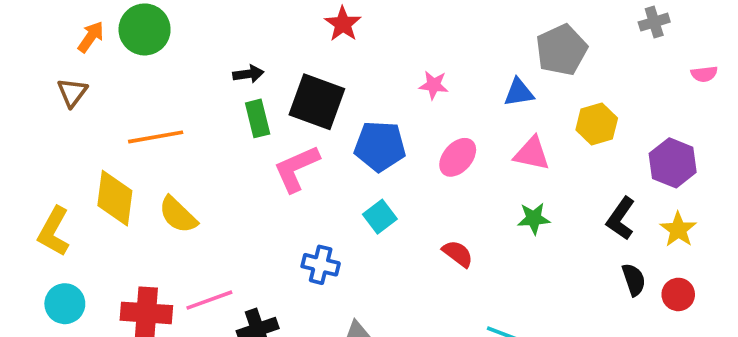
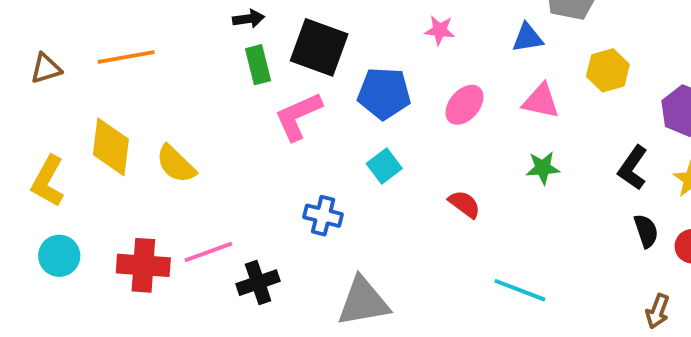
brown triangle: (72, 92) -> (46, 68), moved, turned 36
orange line: (156, 137) -> (126, 57), moved

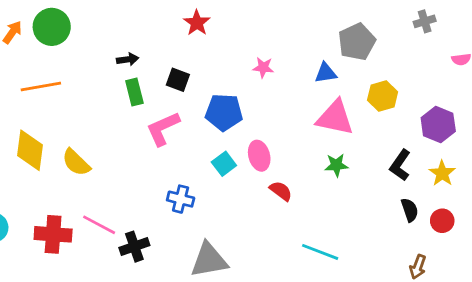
black square: (319, 47) -> (178, 80), size x0.6
pink triangle: (541, 101) -> (335, 118), size x1.4
pink ellipse: (464, 105) -> (259, 156), moved, turned -56
pink line: (208, 252) -> (99, 225), turned 48

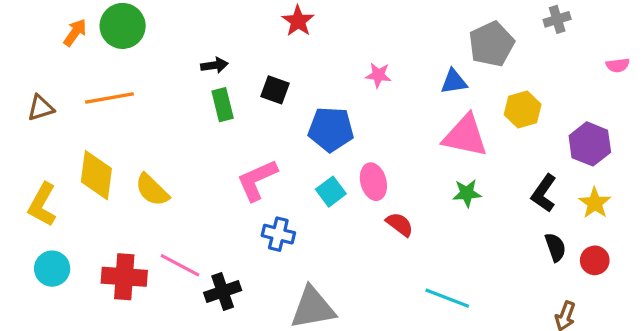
gray cross: (425, 21) -> (557, 19), moved
pink L-shape: (163, 129) -> (257, 180), moved

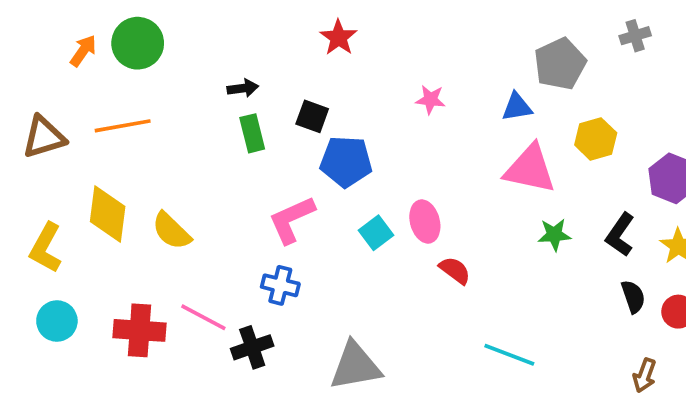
brown triangle: (41, 108) -> (44, 137), size x1.4
blue pentagon: (331, 129) -> (346, 161), moved
green star: (467, 193) -> (554, 235), moved
blue cross: (278, 234) -> (280, 285), moved

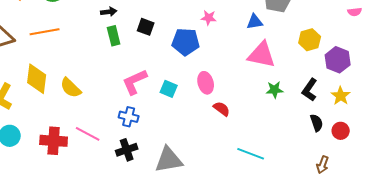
yellow hexagon: (596, 139) -> (310, 40), moved
blue pentagon: (346, 161) -> (186, 42), moved
cyan square: (376, 233) -> (169, 89), moved, turned -30
black cross: (252, 347) -> (127, 150), moved

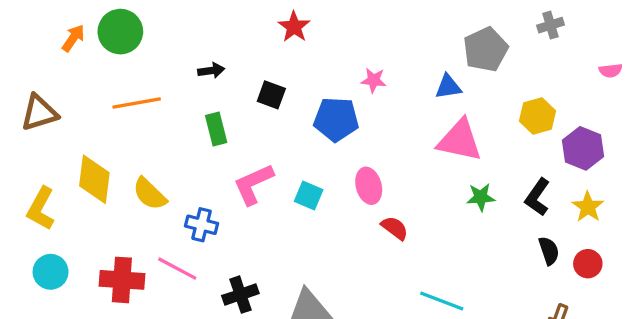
orange line: (45, 32) -> (137, 103), moved
green rectangle: (114, 36) -> (216, 129), moved
blue cross: (129, 117) -> (202, 225), moved

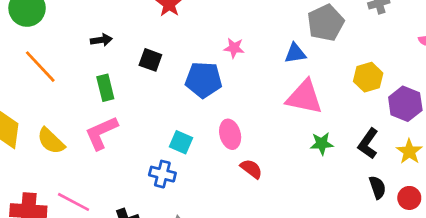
orange line: (137, 103) -> (40, 67), turned 57
pink L-shape: (253, 184) -> (101, 133), moved
blue cross: (202, 225) -> (162, 174), moved

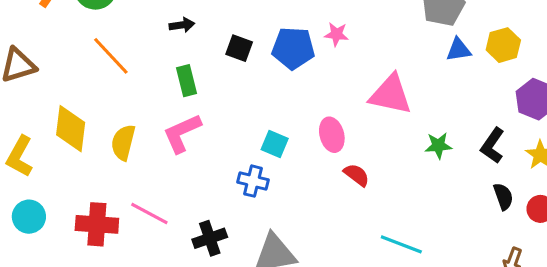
blue triangle: (295, 53) -> (459, 50), moved
yellow hexagon: (368, 77) -> (503, 45), moved
blue pentagon: (204, 80) -> (293, 48), moved
pink triangle: (304, 97) -> (391, 95), moved
yellow semicircle: (51, 141) -> (123, 142), turned 60

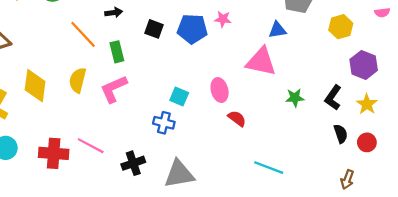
blue triangle: (459, 50) -> (277, 30), moved
orange line: (111, 56) -> (83, 34), moved
yellow semicircle: (123, 142) -> (78, 80), moved

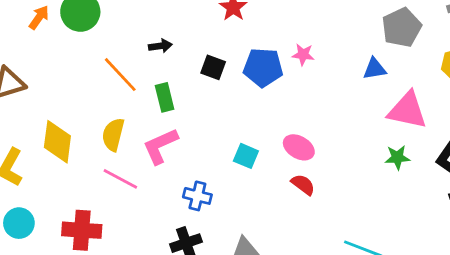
pink triangle: (261, 62) -> (407, 110), moved
pink ellipse: (220, 90) -> (299, 147), turned -45
red semicircle: (237, 118) -> (303, 185), moved
blue cross: (164, 123) -> (197, 196), moved
pink line: (91, 146) -> (120, 179), moved

